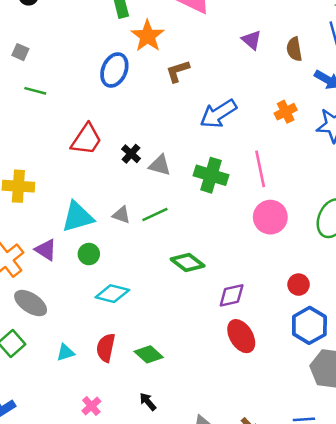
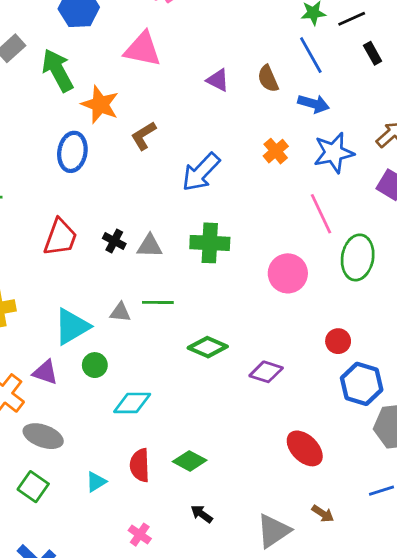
pink line: (260, 169) -> (321, 214), moved
green line: (155, 214) -> (158, 302), turned 40
purple diamond: (232, 295) -> (266, 372), turned 44
red ellipse: (241, 336) -> (305, 448), moved

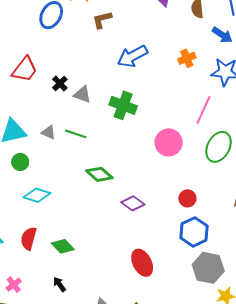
pink line: (321, 214) -> (203, 110), turned 32

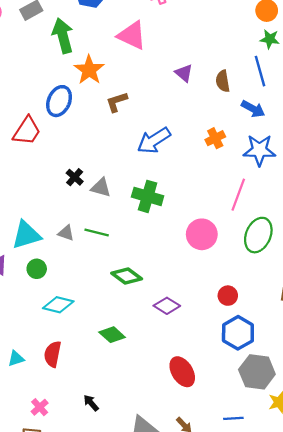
red trapezoid: (25, 69) -> (27, 131), moved
green diamond: (63, 246) -> (112, 335), moved

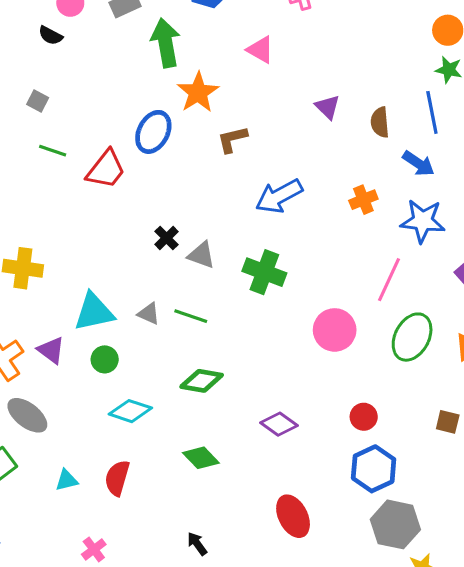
pink triangle: (132, 35) -> (260, 50), size x0.7
green diamond: (127, 276) -> (202, 381), moved, turned -32
black arrow: (91, 403) -> (197, 544), moved

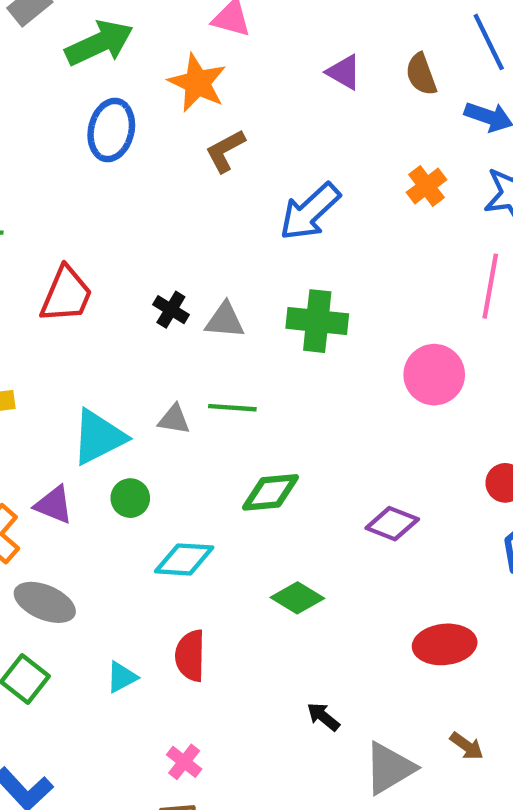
green arrow: (166, 43) -> (99, 43), turned 90
orange star: (198, 92) -> (197, 83), moved
blue ellipse: (153, 132) -> (111, 130), moved
red trapezoid: (106, 169) -> (66, 295), moved
red ellipse: (293, 516) -> (445, 644), turned -54

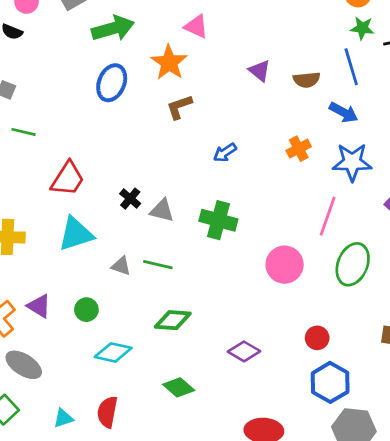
brown semicircle: (421, 74) -> (307, 80), turned -85
blue arrow: (310, 212) -> (225, 153), size x0.6
cyan triangle: (99, 437) -> (76, 234), moved

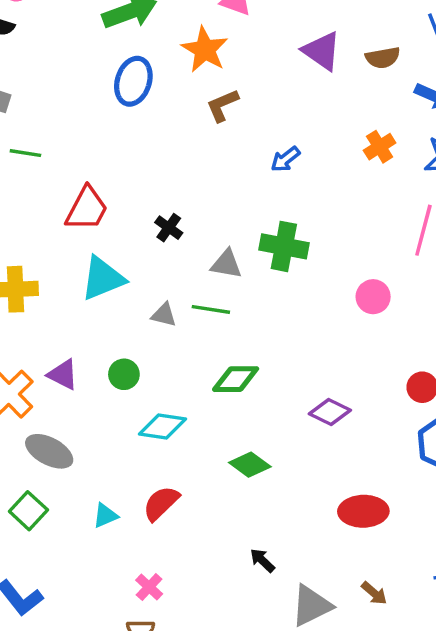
purple triangle: (260, 71) -> (322, 51), size x1.4
gray triangle: (162, 210) -> (226, 264), moved
pink circle: (285, 265) -> (373, 297), size x0.7
red semicircle: (107, 412) -> (161, 503), turned 40

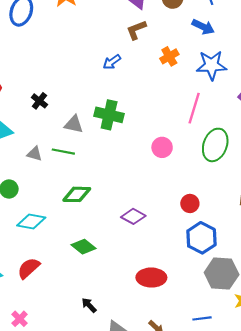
brown L-shape: (222, 105) -> (136, 30), moved

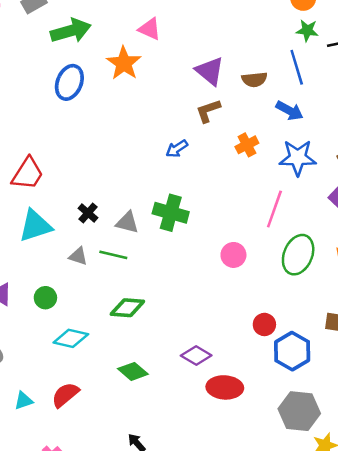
black cross: (39, 101) -> (88, 213), moved
purple diamond: (133, 216) -> (196, 356), moved
blue hexagon: (201, 238) -> (292, 351), moved
red ellipse: (151, 278) -> (225, 387), moved

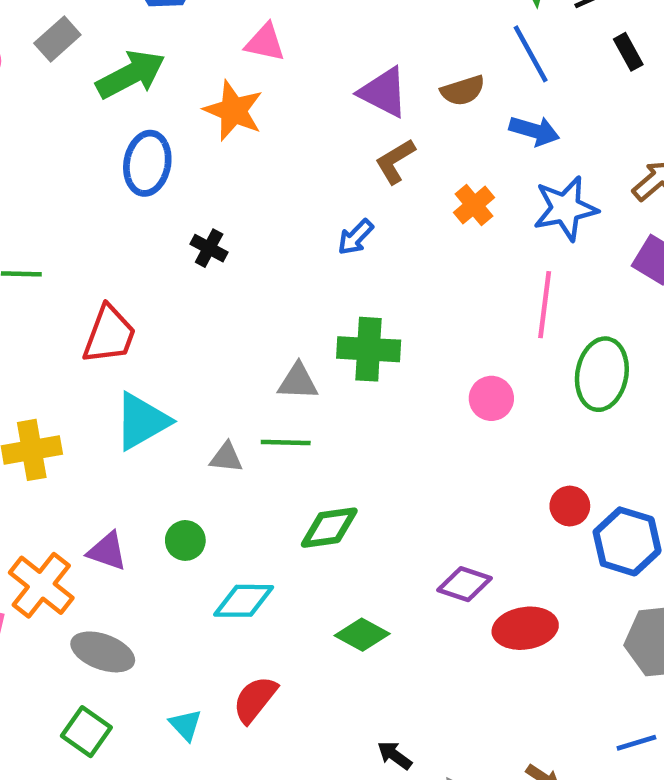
black cross: (88, 213) -> (209, 248), moved
cyan triangle: (23, 401) -> (186, 725), turned -42

